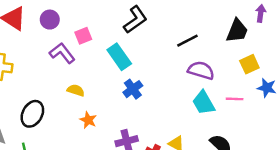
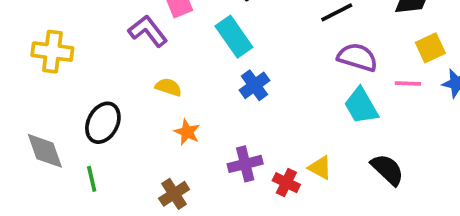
pink line: (235, 99) -> (408, 83), moved

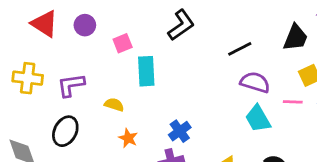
purple L-shape: (148, 31) -> (71, 85), moved, turned -60
cyan rectangle: (234, 37) -> (146, 71), moved, turned 32
blue cross: (254, 85) -> (180, 131), moved

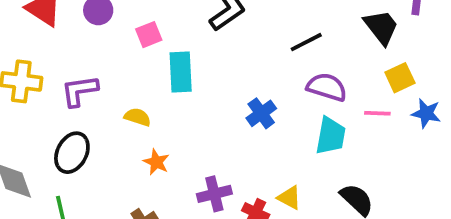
black trapezoid: (296, 38) -> (381, 27), turned -60
cyan trapezoid: (258, 119) -> (331, 136), turned -140
blue cross: (180, 131) -> (261, 113), moved

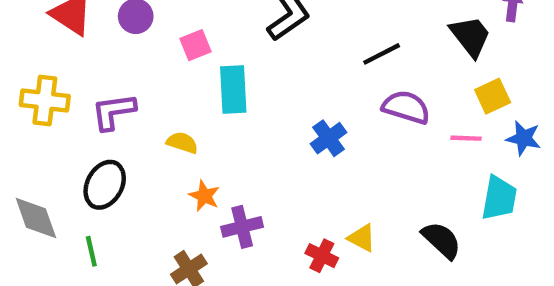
cyan trapezoid: (331, 136) -> (499, 198), moved
purple cross: (214, 194) -> (242, 227), moved

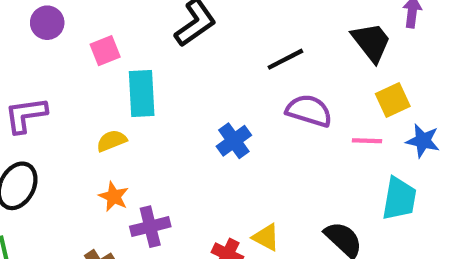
yellow semicircle: (182, 143) -> (112, 141), moved, turned -40

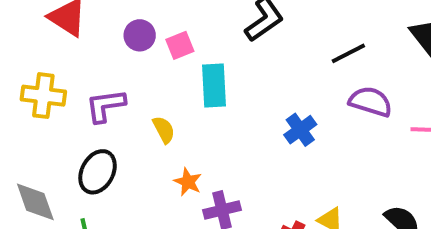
purple circle: (47, 23) -> (140, 35), moved
yellow semicircle: (112, 141) -> (164, 130), moved, turned 84

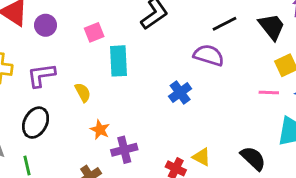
purple circle: (140, 35) -> (46, 25), moved
black line: (348, 53) -> (224, 24), moved
purple semicircle: (370, 102) -> (209, 55), moved

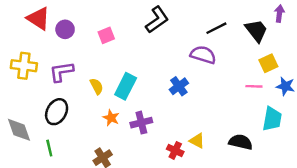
cyan rectangle: (119, 61) -> (126, 86), moved, turned 30
purple cross: (124, 150) -> (141, 123), moved
black semicircle: (253, 158) -> (241, 142), turned -30

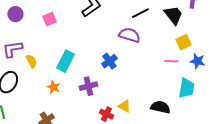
yellow semicircle: (97, 86) -> (31, 61), moved
purple cross: (141, 123) -> (88, 86), moved

